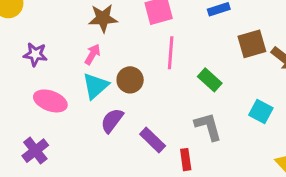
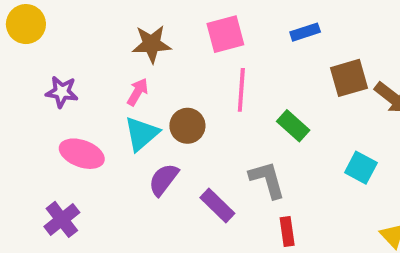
gray L-shape: (208, 126) -> (267, 180), moved
red rectangle: (186, 160) -> (287, 231), moved

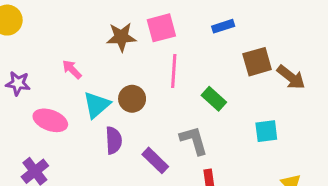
brown star: (152, 44) -> (121, 37), moved
purple star: (62, 92) -> (18, 83), moved
pink arrow: (138, 92) -> (72, 69), moved, turned -75
cyan square: (361, 168) -> (266, 131), turned -35
purple semicircle: (164, 180) -> (114, 140), turned 140

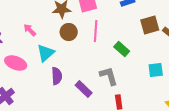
brown circle: (132, 99) -> (69, 32), moved

